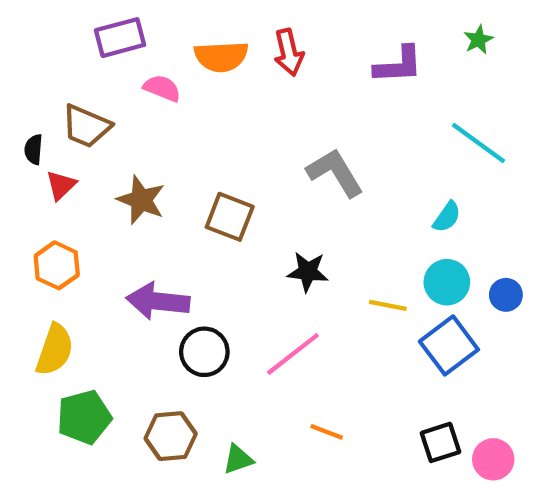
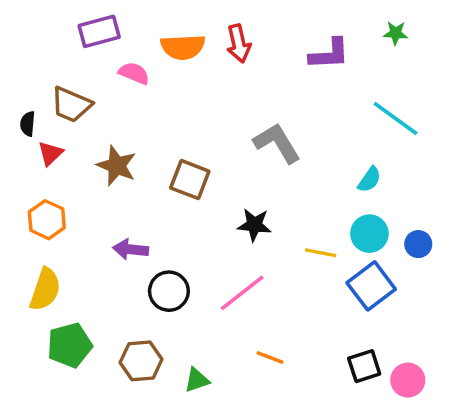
green star: (478, 40) -> (396, 33), turned 30
purple arrow: (158, 301) -> (131, 249), size x0.7

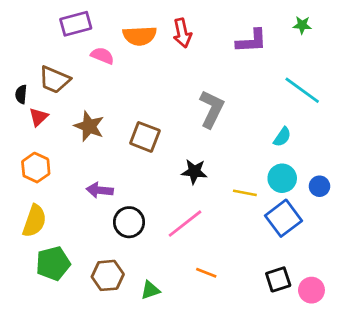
gray L-shape: (277, 143) -> (212, 109), turned 57

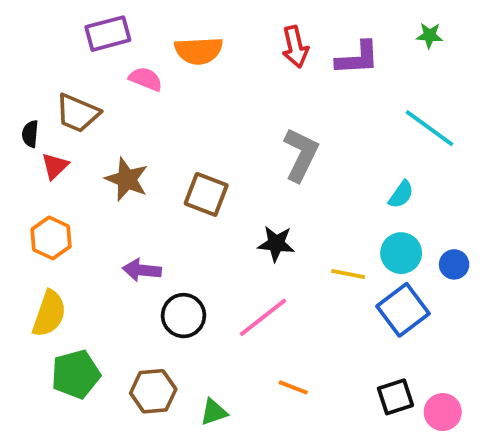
red arrow: (182, 33) -> (295, 47), moved

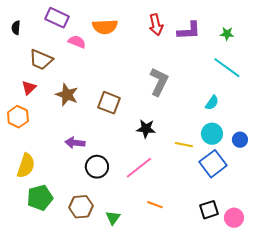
purple rectangle: (108, 34) -> (57, 18), turned 40
green star: (429, 35) -> (227, 34), moved
black semicircle: (30, 134) -> (16, 28), moved
orange hexagon: (51, 238) -> (18, 117), moved
green triangle: (214, 412) -> (113, 218), turned -35

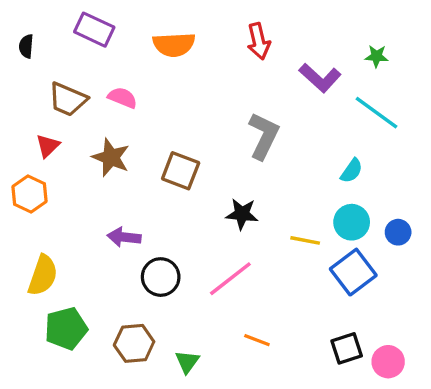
purple L-shape: (189, 31) -> (320, 78), moved, turned 45
pink semicircle: (77, 42) -> (122, 98), moved

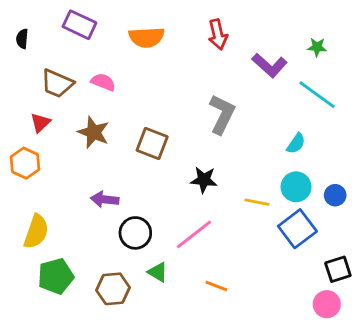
black square: (347, 348) -> (338, 269), moved
green triangle: (187, 362) -> (158, 272), moved, turned -35

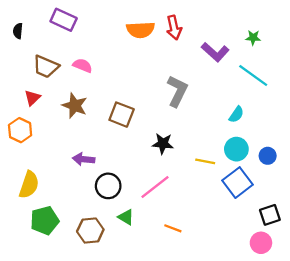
orange semicircle: (147, 37) -> (141, 30), moved

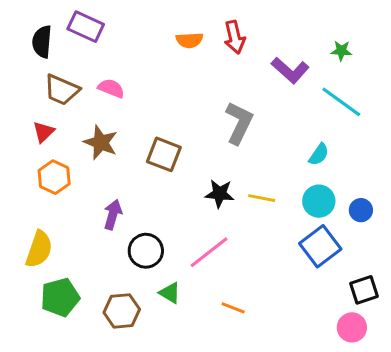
orange semicircle: (141, 30) -> (189, 40), size x0.7
black semicircle: (18, 31) -> (42, 42), moved, size x1.5
orange hexagon: (20, 130) -> (54, 177), moved
purple arrow: (84, 159) -> (113, 215), turned 100
yellow line: (205, 161) -> (262, 198), moved

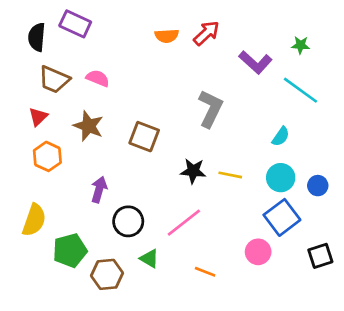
red arrow: (235, 37) -> (206, 33), turned -120
green pentagon: (60, 297) -> (70, 251), moved
pink circle: (352, 327) -> (258, 252), moved

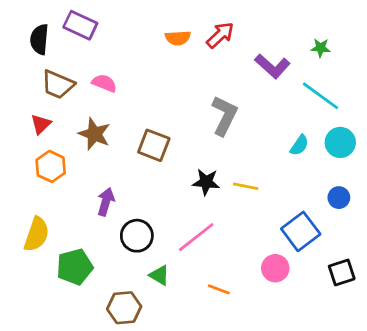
cyan circle: (281, 178) -> (340, 142), moved
brown hexagon: (107, 274) -> (124, 308), moved

